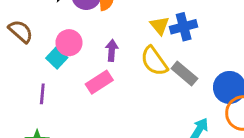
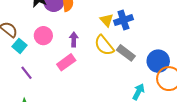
cyan square: (57, 58) -> (20, 46), moved
purple line: (42, 94) -> (26, 73), turned -40

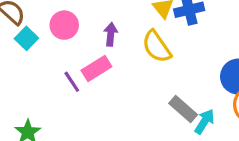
gray rectangle: (126, 53) -> (183, 109), moved
purple line: (26, 73) -> (72, 82), moved

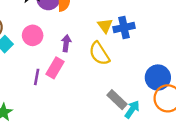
pink rectangle: (96, 69) -> (55, 68), turned -30
purple line: (72, 82) -> (37, 77), turned 42

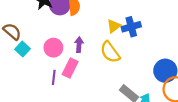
yellow triangle: (105, 26) -> (114, 26), turned 32
pink circle: (33, 35) -> (53, 48), moved

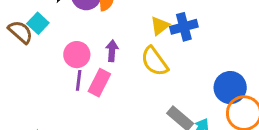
cyan square: (23, 49) -> (38, 23), moved
purple line: (54, 77) -> (79, 80), moved

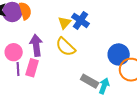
blue cross: (184, 27) -> (80, 20), turned -30
purple arrow: (112, 51) -> (36, 45), size x1.5

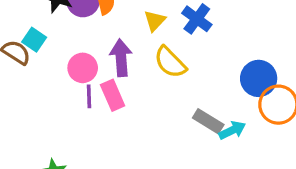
yellow triangle: (65, 23) -> (155, 21), moved
pink rectangle: (32, 68) -> (113, 95), turned -42
cyan arrow: (104, 86) -> (232, 130), turned 42

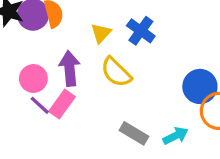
pink rectangle: (113, 95) -> (62, 104), turned 60
purple line: (89, 96) -> (40, 105), turned -45
gray rectangle: (208, 121) -> (134, 133), moved

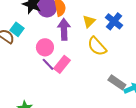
purple arrow: (70, 68) -> (64, 29), moved
gray rectangle: (134, 133) -> (117, 82), moved

